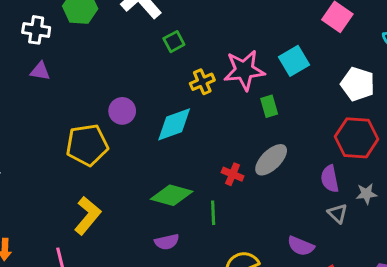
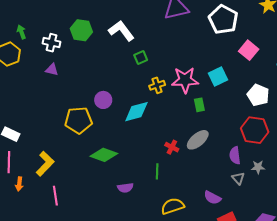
green diamond: (172, 195) -> (104, 155), moved
yellow L-shape: (88, 216) -> (45, 164), moved

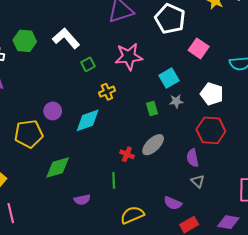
pink star: (185, 80) -> (129, 57), moved
green diamond: (104, 155) -> (58, 168), turned -32
gray star: (258, 167) -> (176, 101), moved

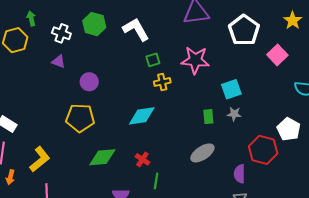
pink square: (199, 48) -> (277, 55), moved
yellow cross: (107, 92) -> (162, 82), moved
white pentagon: (212, 94) -> (289, 129), moved
purple circle: (53, 111) -> (89, 82), moved
red cross: (127, 154) -> (142, 159), moved

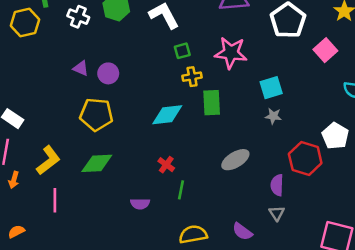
purple triangle: (58, 62) -> (81, 68), moved
green rectangle: (208, 117) -> (212, 103), moved, size x1.5
green diamond: (102, 157) -> (97, 163), moved

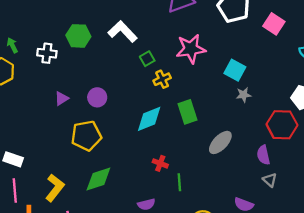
purple triangle: (81, 68) -> (62, 98), turned -40
purple circle: (108, 73) -> (97, 97), moved
cyan square: (271, 88) -> (235, 70), turned -30
green rectangle: (212, 103) -> (187, 112), moved

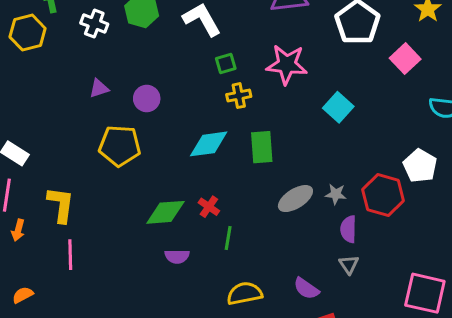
gray star: (244, 95) -> (336, 194), moved
green diamond: (98, 179) -> (165, 212), moved
yellow L-shape: (55, 188) -> (61, 205), turned -44

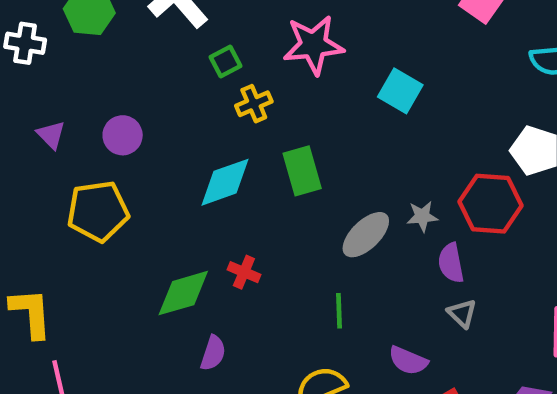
purple triangle: (99, 88) -> (51, 135), turned -45
green line: (228, 238) -> (339, 311), moved
purple semicircle: (177, 256) -> (213, 353), turned -60

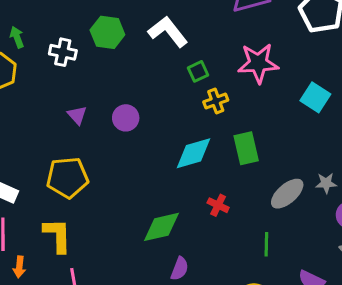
yellow pentagon: (98, 211) -> (67, 177), moved
red cross: (244, 272) -> (218, 205), moved

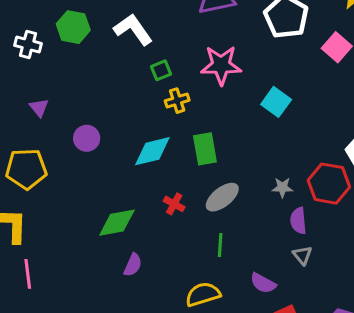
purple circle: (126, 118) -> (87, 138), moved
gray ellipse: (287, 194) -> (222, 197), moved

